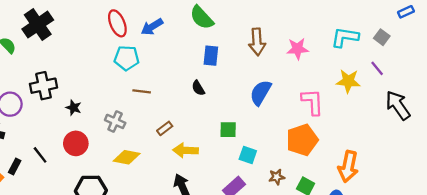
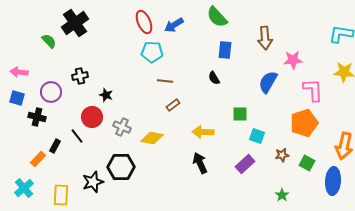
pink star: (297, 49) -> (293, 60), moved
black cross: (44, 86) -> (80, 76), size x0.7
gray cross: (115, 121) -> (122, 127), moved
brown rectangle: (165, 128) -> (173, 105), moved
red circle: (76, 143) -> (92, 117), moved

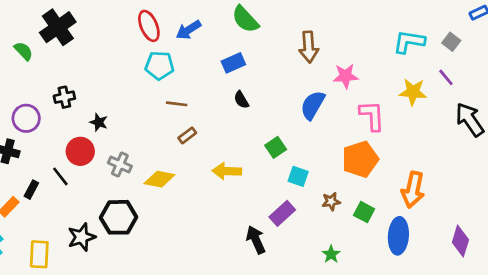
blue rectangle: (225, 50) -> (233, 63), moved, turned 60
green square: (240, 114) -> (276, 147), turned -35
black arrow: (200, 163) -> (256, 240), moved

